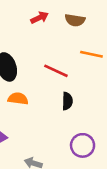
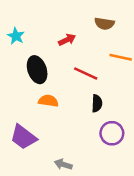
red arrow: (40, 18) -> (67, 40), moved
purple circle: (83, 145) -> (112, 133), moved

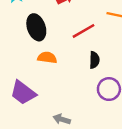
red line: (86, 73) -> (83, 31), turned -55

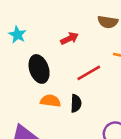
black semicircle: (94, 60) -> (76, 103), moved

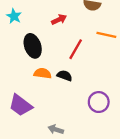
red line: (89, 73) -> (76, 49), turned -30
black semicircle: (76, 103) -> (65, 76), turned -72

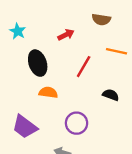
black semicircle: (65, 76) -> (111, 95), moved
purple circle: (99, 102) -> (77, 123), moved

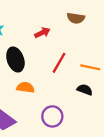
orange line: (117, 51) -> (90, 67), moved

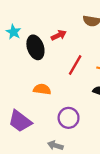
black ellipse: (15, 59) -> (35, 47), moved

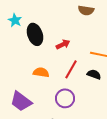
red arrow: (59, 35) -> (63, 44), moved
red line: (75, 65) -> (71, 69), moved

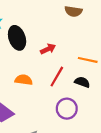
purple circle: (65, 98) -> (67, 109), moved

